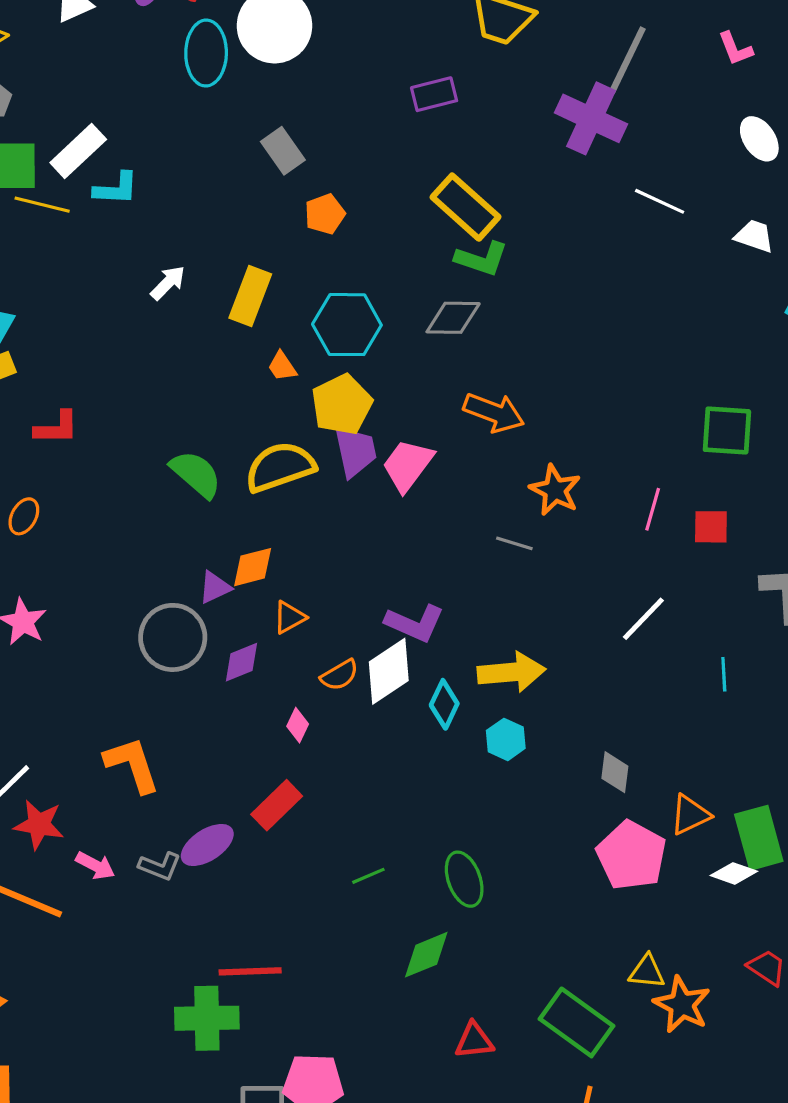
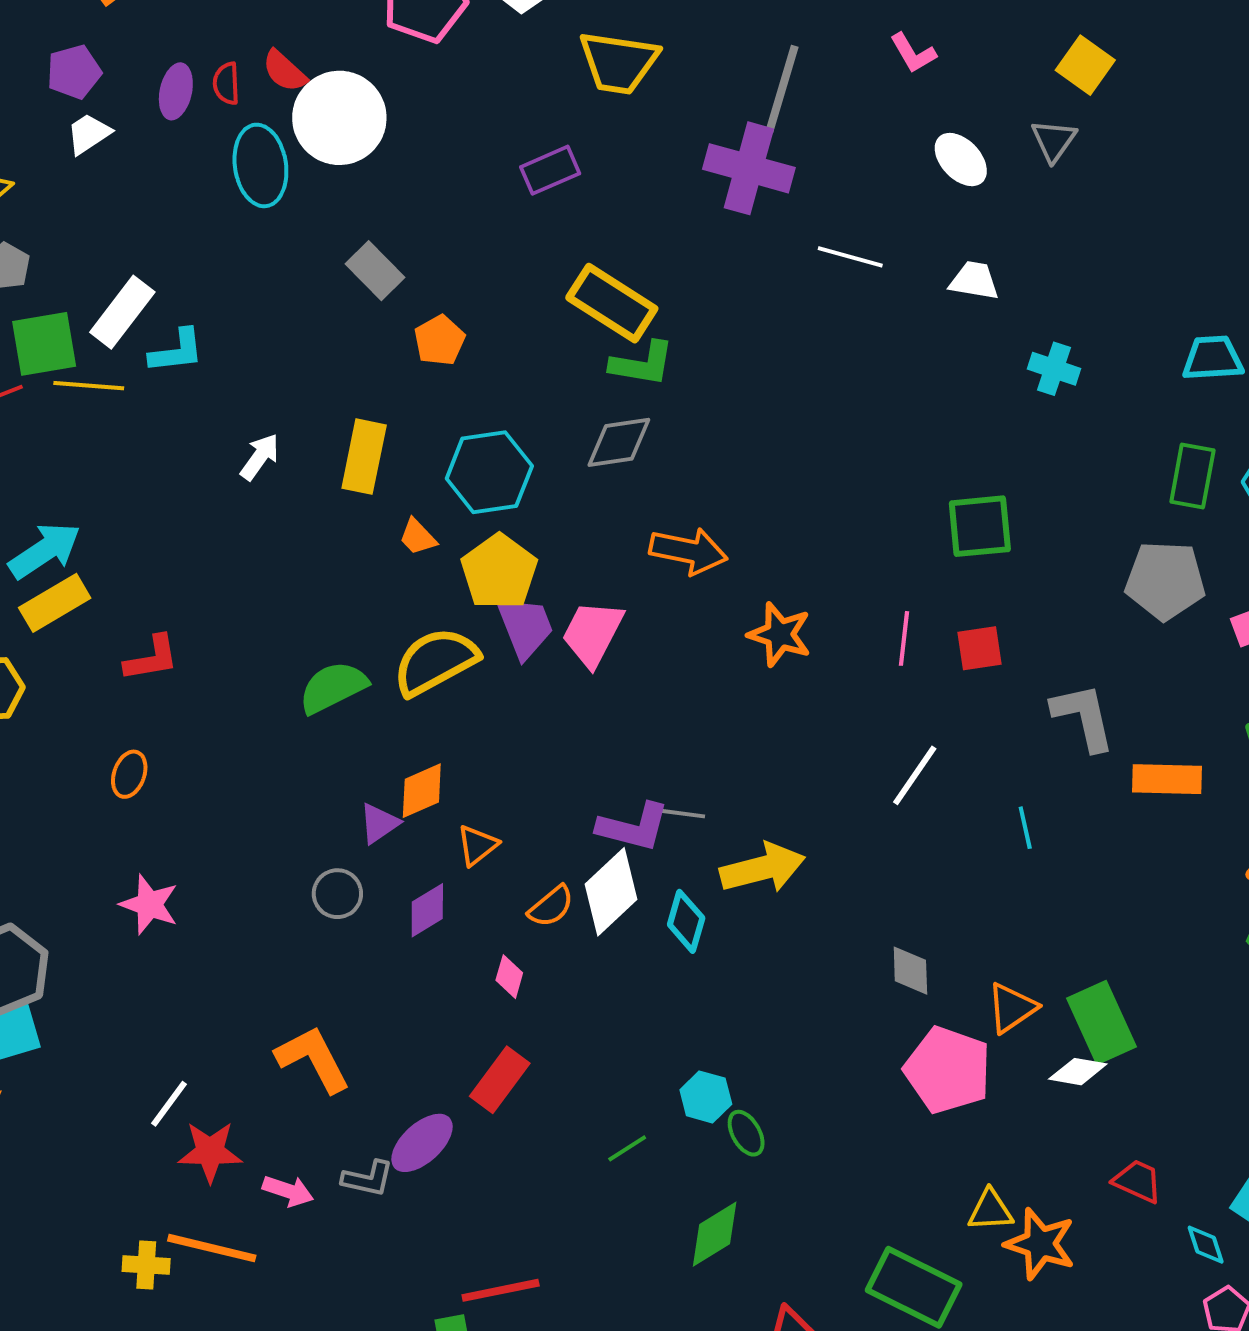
green semicircle: (196, 474) -> (333, 687), turned -58
gray line: (514, 543) -> (682, 813), moved
gray circle: (173, 637) -> (337, 894), size x0.6
cyan hexagon: (506, 739) -> (706, 1097), moved
green ellipse: (464, 879) -> (746, 1133), size x0.7

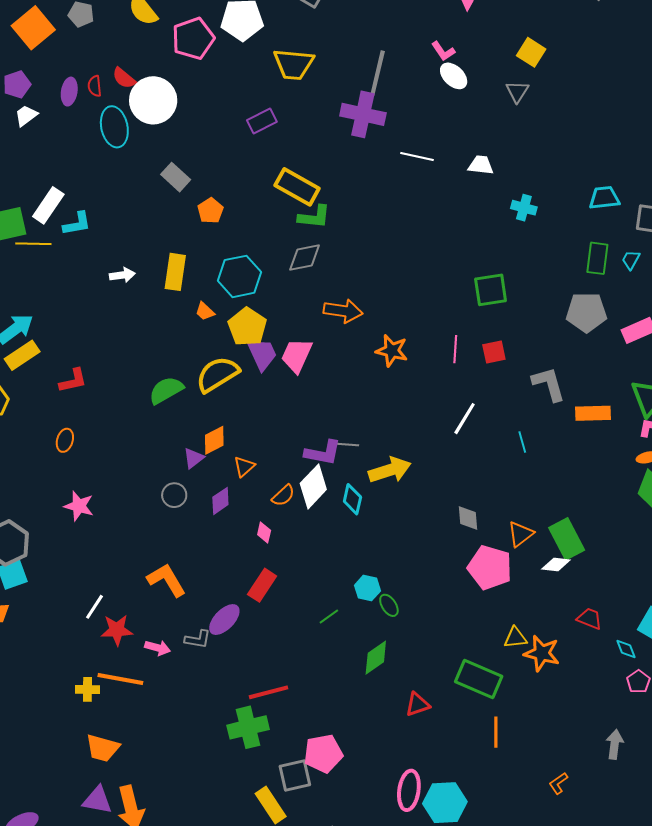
white ellipse: (961, 160) -> (454, 76), moved
white arrow: (260, 457) -> (122, 275), turned 50

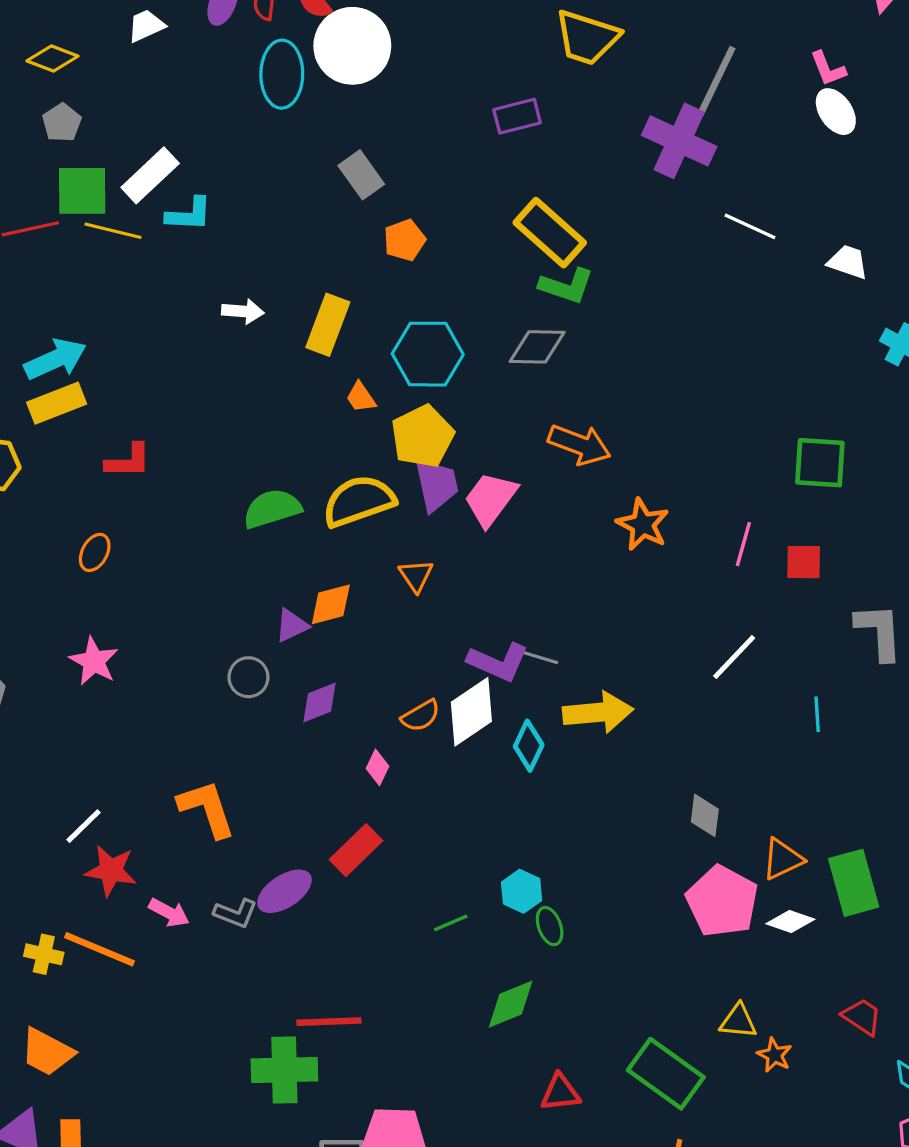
orange triangle: (244, 467) -> (416, 576), moved, turned -35
white diamond: (556, 565) -> (790, 922), moved
orange star: (542, 653) -> (774, 1055), size x0.6

